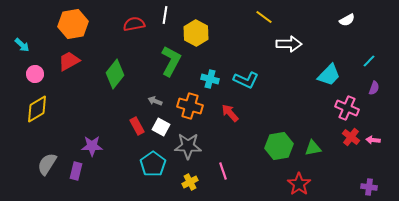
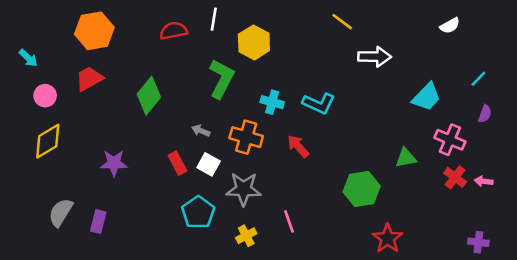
purple star: (92, 146) -> (114, 163), moved
green triangle: (313, 148) -> (406, 158), moved

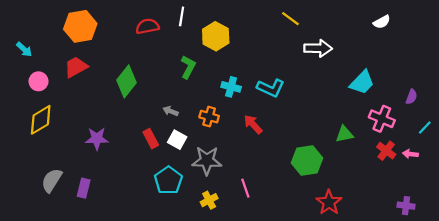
green L-shape: (222, 79) -> (188, 67), size x0.7
cyan line: (478, 79) -> (425, 128), moved
orange cross: (246, 137) -> (209, 117), size x0.7

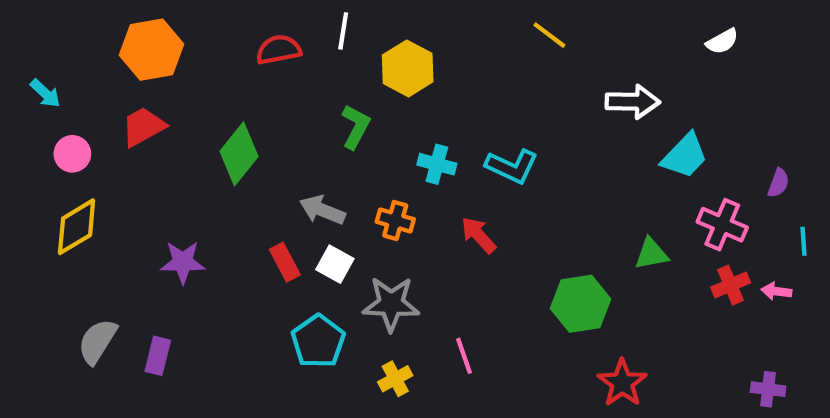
white arrow: (318, 48) -> (633, 102), moved
gray arrow: (171, 111) -> (322, 210), size x1.5
cyan line: (425, 128) -> (803, 241), turned -48
red cross: (386, 151) -> (731, 285), turned 30

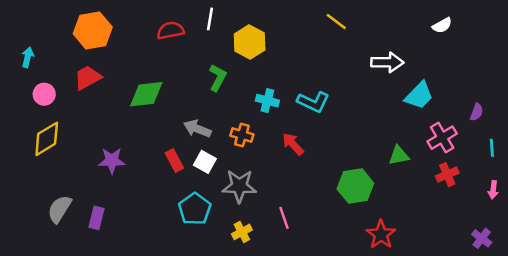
cyan arrow: (45, 93) -> (28, 57), turned -120
green diamond: (239, 154) -> (146, 94), turned 45
pink cross: (722, 225) -> (442, 138), turned 36
pink arrow: (776, 291) -> (493, 190), moved, turned -90
purple cross: (768, 389) -> (482, 238), moved, turned 30

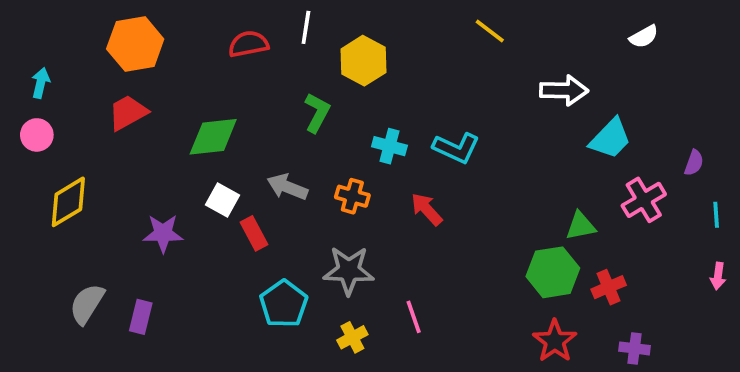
pink circle: (44, 94) -> (37, 135), moved
white square: (205, 162) -> (222, 200), moved
red cross: (447, 175) -> (609, 287), moved
green hexagon: (355, 186) -> (553, 272), moved
purple cross: (482, 238) -> (635, 348), moved, turned -30

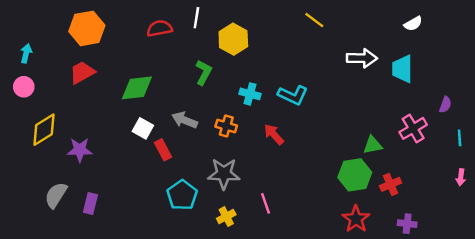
cyan trapezoid: (610, 139) -> (402, 69), moved, turned 136
purple star: (163, 233) -> (80, 150), moved

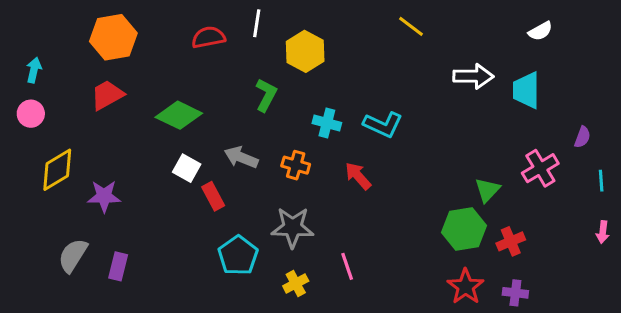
green diamond: (137, 88) -> (179, 115), turned 32
green triangle: (373, 145) -> (487, 190), turned -36
purple cross: (407, 224) -> (515, 293), moved

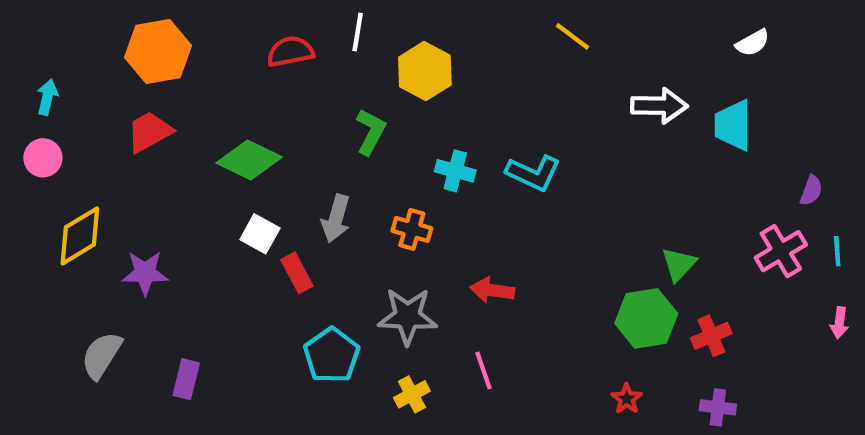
gray arrow: (241, 157) -> (336, 219), turned -96
pink cross: (540, 168) -> (781, 251), moved
red arrow: (358, 176) -> (492, 290), moved, turned -40
purple rectangle: (118, 266) -> (186, 379), moved
red star: (466, 287) -> (627, 399), moved, size x0.6

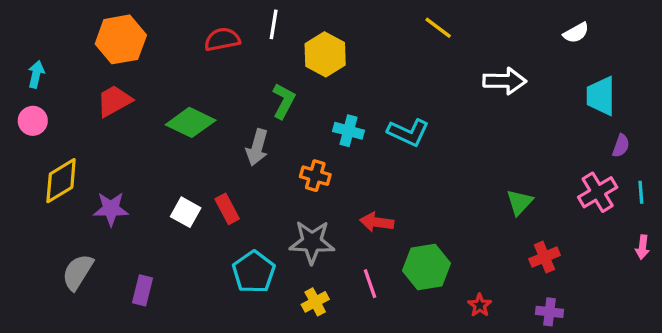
cyan trapezoid: (733, 125) -> (601, 96), moved
gray arrow: (336, 219) -> (257, 147), moved
white square: (260, 234) -> (186, 212), moved
green hexagon: (646, 318) -> (427, 267), moved

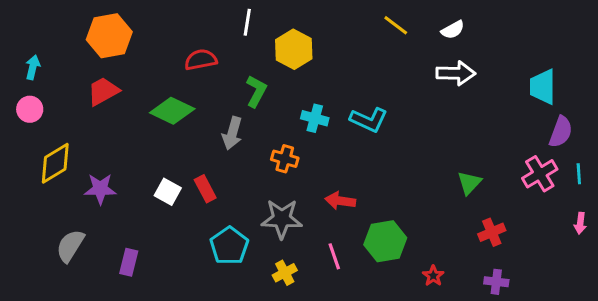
white semicircle: (576, 33) -> (453, 30), moved
red semicircle: (222, 39) -> (201, 60), moved
purple semicircle: (621, 146) -> (561, 132), size x1.5

